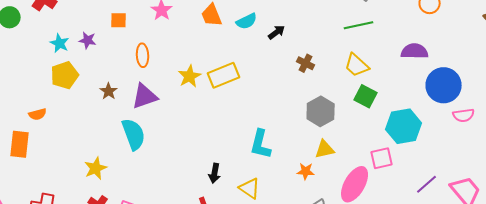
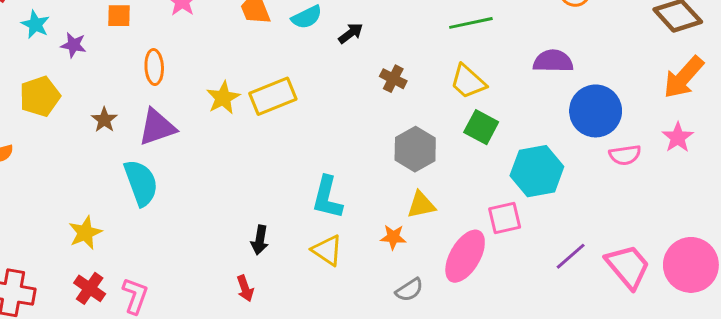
cyan star: (60, 43) -> (35, 24), moved
yellow triangle: (250, 188) -> (327, 250), moved

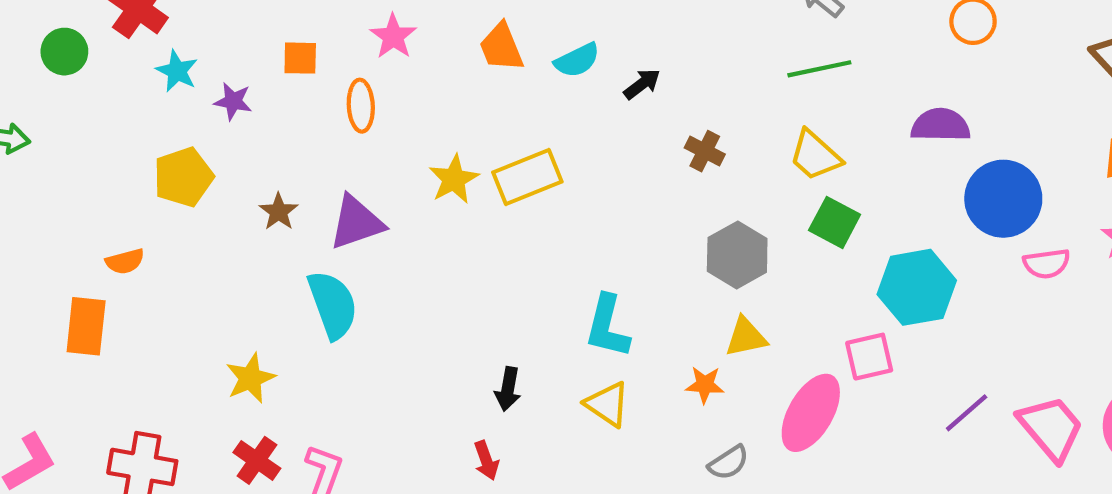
orange ellipse: (154, 67) -> (361, 106), moved

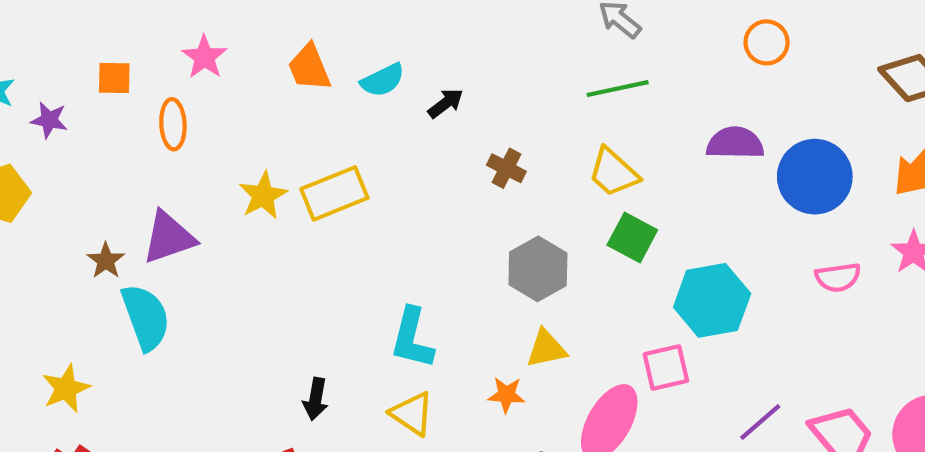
blue circle: (1003, 199) -> (815, 177), moved
brown star: (279, 212) -> (106, 261), moved

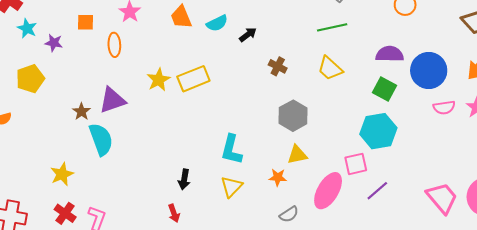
green square: (632, 237) -> (385, 89), moved
pink semicircle: (838, 277) -> (444, 107), moved
yellow triangle: (412, 414) -> (231, 187), turned 40
purple line: (760, 422) -> (377, 191), moved

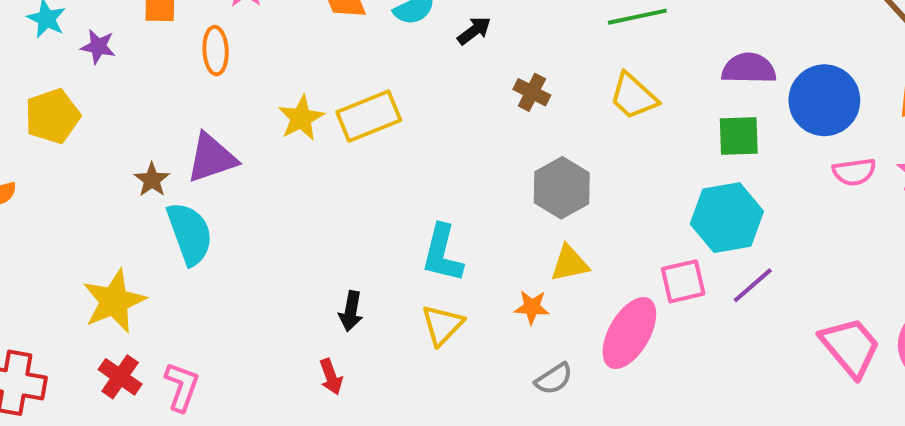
green square: (385, 89) -> (739, 136), turned -30
yellow star: (62, 174) -> (114, 301), size x1.4
purple line: (377, 191) -> (753, 285), moved

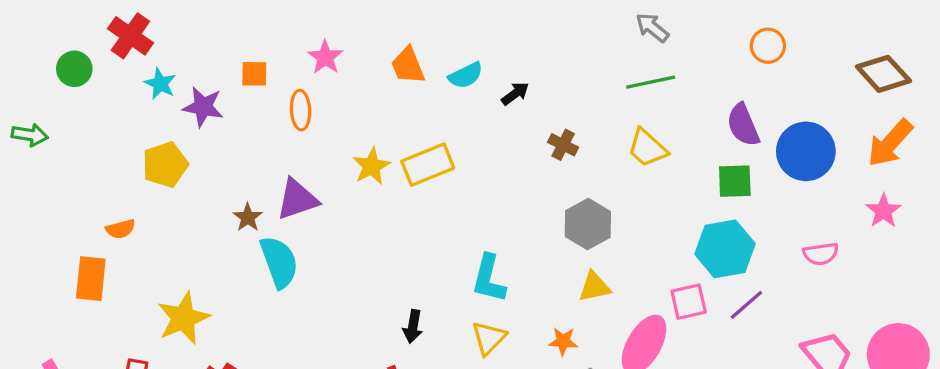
purple star: (98, 47) -> (203, 107), size x1.4
purple semicircle: (749, 68) -> (743, 125), turned -114
pink semicircle: (854, 172) -> (821, 254), moved
yellow star: (114, 301) -> (183, 318), moved
orange star: (532, 307) -> (563, 341), moved

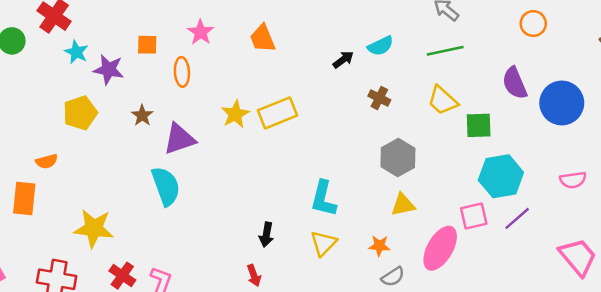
cyan semicircle: (466, 75) -> (381, 46), moved
green square: (735, 181) -> (479, 125), moved
brown star: (248, 217) -> (142, 115), moved
yellow star: (183, 318) -> (94, 228), turned 30

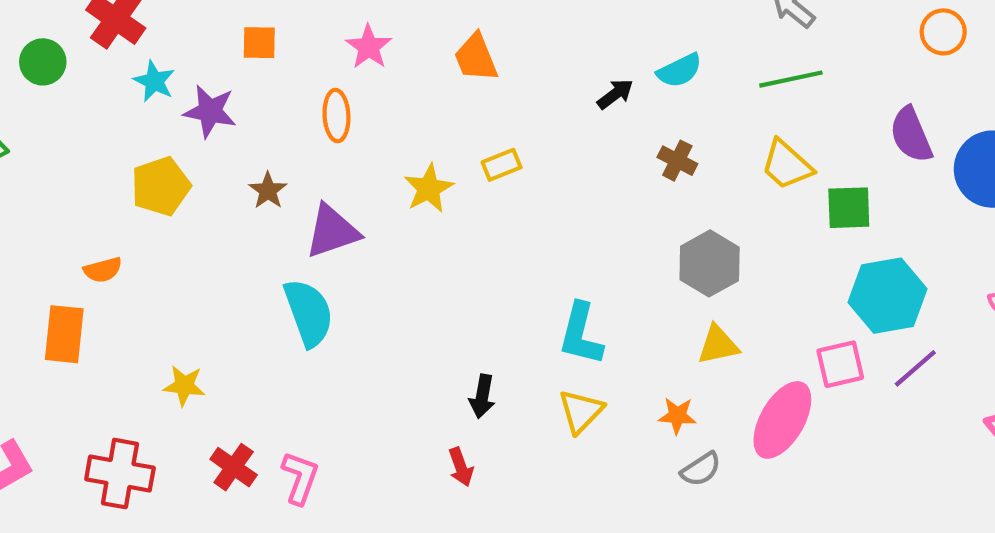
orange square: (147, 45) -> (259, 43), moved
yellow rectangle: (278, 113) -> (502, 165), moved, size x0.6
yellow star: (94, 228) -> (184, 386), size x0.6

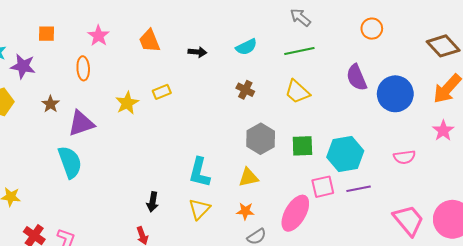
black arrow: (615, 94) -> (197, 52), moved, turned 42
green square: (849, 208) -> (302, 146), moved
yellow triangle: (718, 345) -> (248, 177), moved
purple line: (915, 368) -> (359, 189), turned 30

